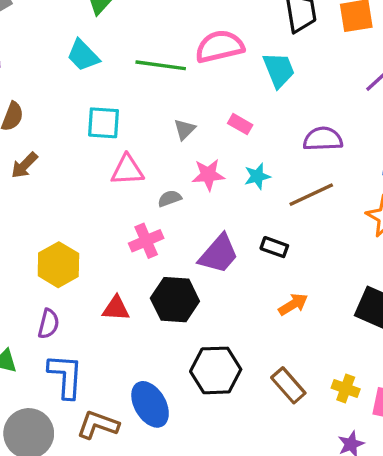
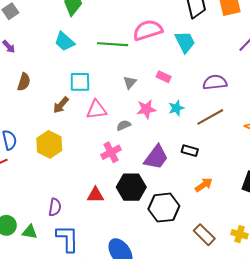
brown arrow: (24, 165) -> (61, 105), moved
yellow hexagon: (58, 265) -> (49, 144), moved
black hexagon: (216, 370) -> (164, 208), moved

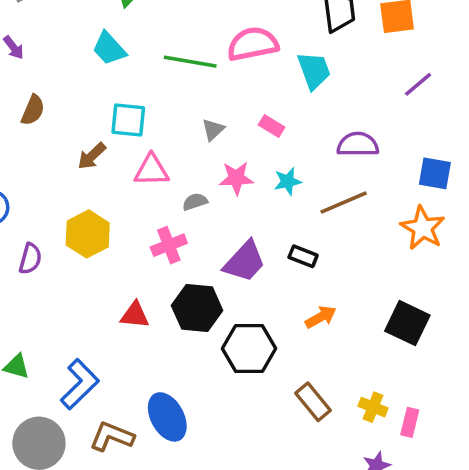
yellow hexagon: (49, 144) -> (88, 234), moved
purple semicircle: (55, 207) -> (30, 259), moved
blue L-shape: (68, 238) -> (80, 384), turned 40

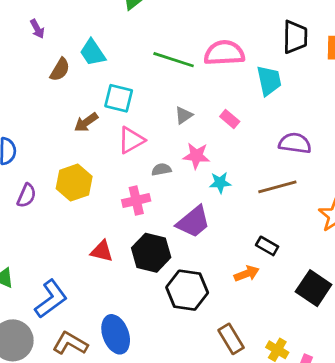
cyan trapezoid: (109, 49) -> (93, 53), moved
brown semicircle: (33, 110) -> (60, 70), moved
pink triangle: (152, 170) -> (131, 140), turned -36
cyan star: (288, 181) -> (220, 183), moved
black rectangle: (303, 256) -> (267, 246), moved

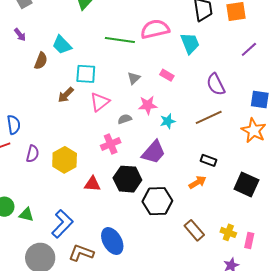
purple semicircle: (295, 143) -> (216, 84), turned -115
yellow hexagon: (74, 183) -> (65, 160), moved

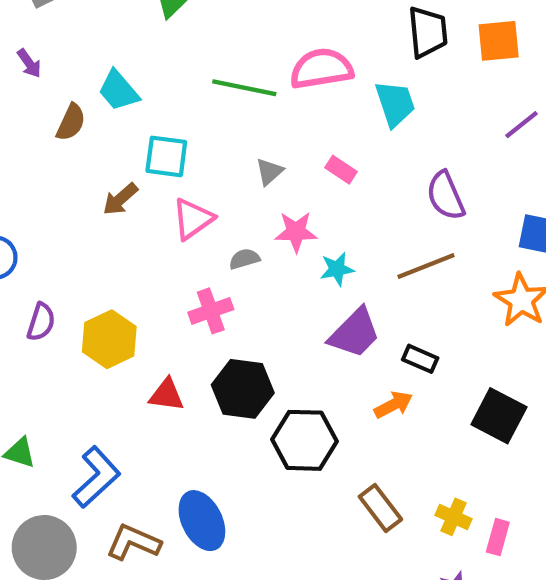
purple trapezoid: (154, 152) -> (355, 333), moved

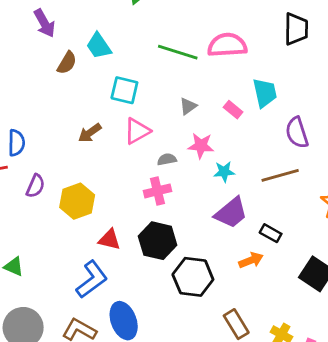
purple arrow: (29, 63) -> (44, 23), size x1.5
cyan trapezoid: (395, 104) -> (265, 93), moved
brown arrow: (120, 199) -> (90, 133), moved
pink cross: (211, 311) -> (157, 191), moved
blue L-shape: (96, 477) -> (92, 279), moved

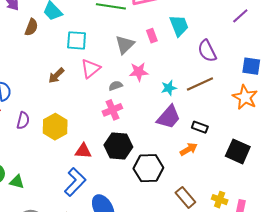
gray triangle: (188, 106) -> (125, 45), size x1.5
pink rectangle: (233, 110) -> (152, 36), moved, turned 40
cyan star: (224, 172) -> (169, 88), moved

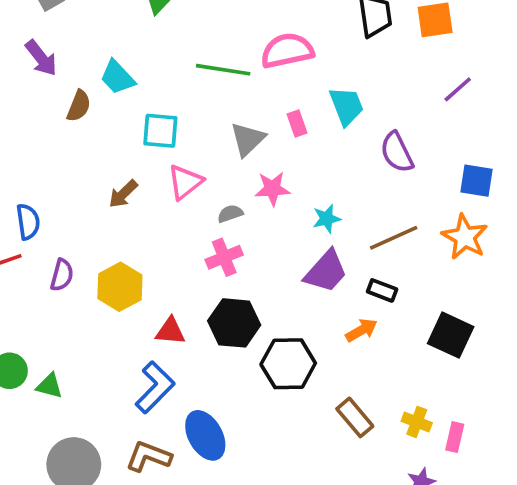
brown line: (200, 84) -> (394, 238), moved

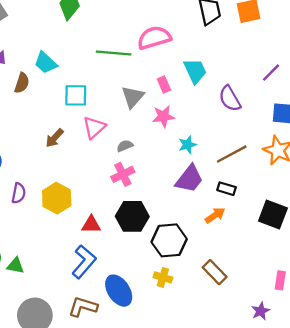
purple line: (458, 89) -> (271, 73), moved
pink star: (272, 189) -> (163, 116), moved
yellow cross: (417, 422) -> (163, 277), moved

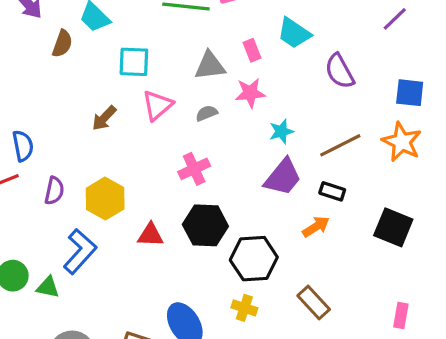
cyan trapezoid: (195, 71) -> (294, 33), turned 148
purple line: (271, 73) -> (395, 19), moved
gray triangle: (133, 97) -> (210, 66), turned 40
gray semicircle: (125, 146) -> (207, 113), moved
blue L-shape: (84, 262) -> (80, 251), moved

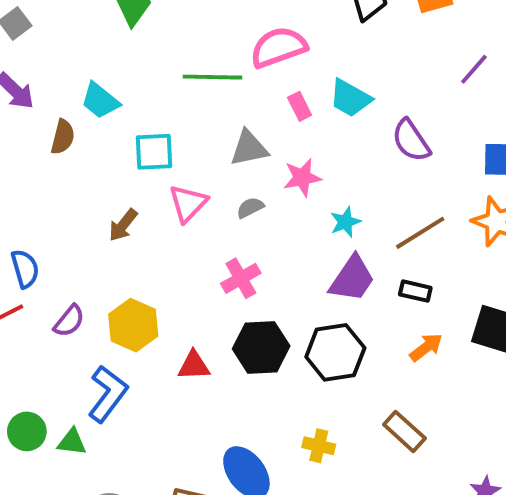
pink rectangle: (252, 50) -> (300, 106), moved
purple semicircle: (54, 191) -> (69, 321), turned 32
orange arrow: (316, 227) -> (426, 347), moved
black hexagon: (254, 259) -> (335, 352), moved

